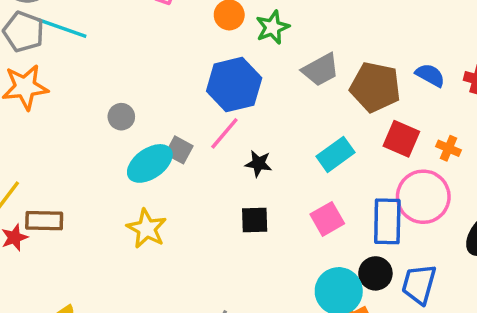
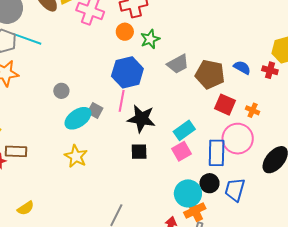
pink line: (224, 133) -> (122, 101), turned -30
cyan rectangle: (336, 154) -> (184, 130), moved
black star: (258, 164) -> (141, 119), size x1.8

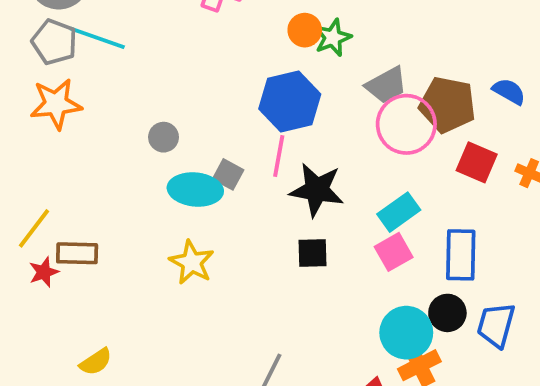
orange circle: (125, 32) -> (305, 30), moved
cyan ellipse: (78, 118) -> (195, 190), turned 40
pink circle: (238, 139) -> (406, 124), moved

